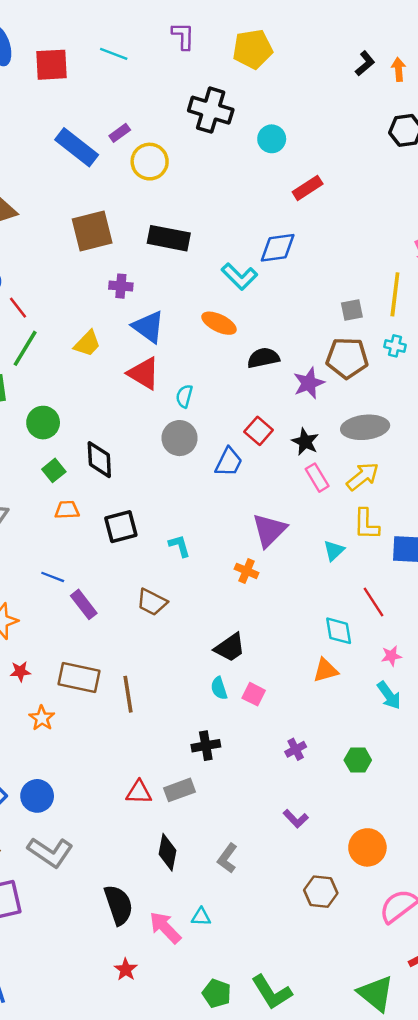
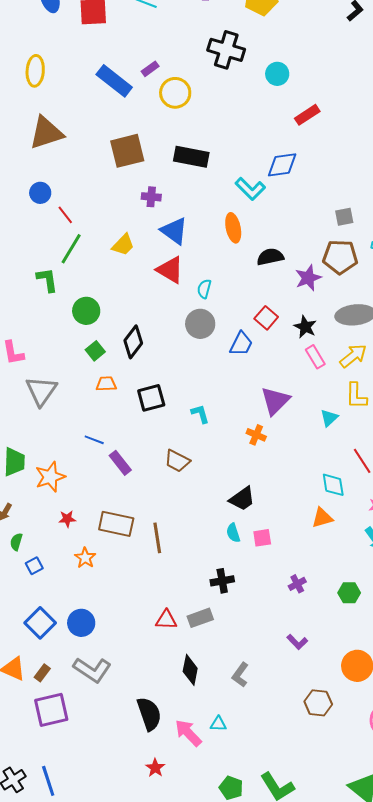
orange ellipse: (219, 323) -> (233, 228), turned 52
black diamond: (99, 460) -> (133, 342), turned 40
pink square: (254, 694) -> (262, 538), turned -36

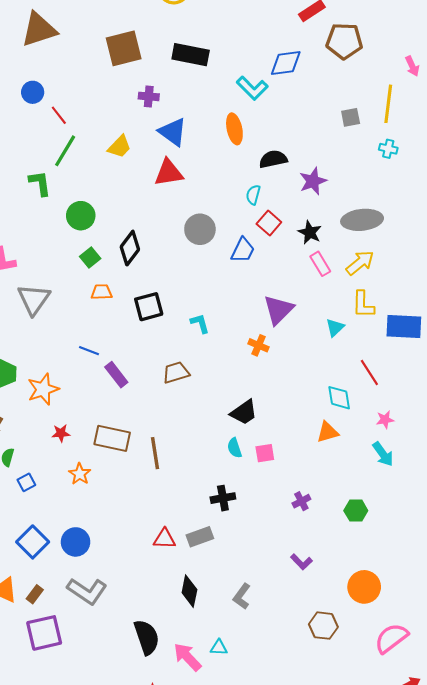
brown pentagon: (340, 257) -> (344, 41), moved
red triangle: (170, 270) -> (169, 173), turned -40
cyan semicircle: (204, 289) -> (253, 195), moved
brown trapezoid: (177, 461) -> (176, 373), turned 136

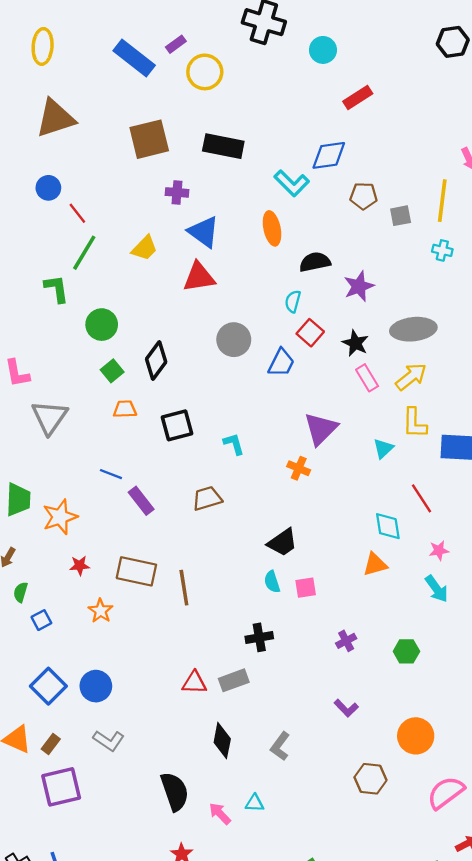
brown pentagon: (344, 41) -> (364, 196), moved, size x0.7
gray L-shape: (87, 591) -> (109, 741), size x0.7
pink arrow: (187, 657) -> (220, 814), size x0.7

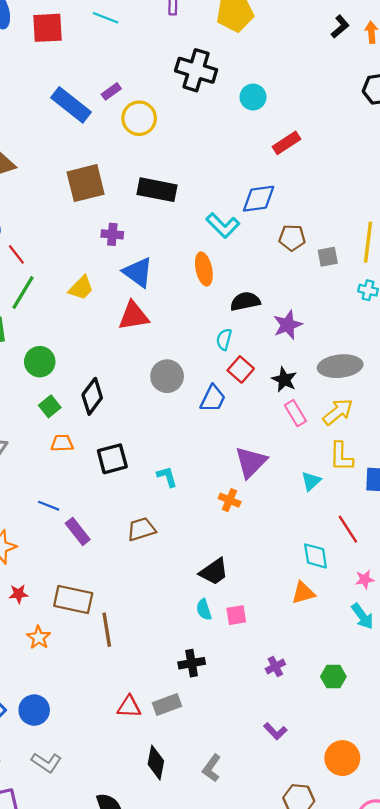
brown line: (184, 588) -> (107, 630), moved

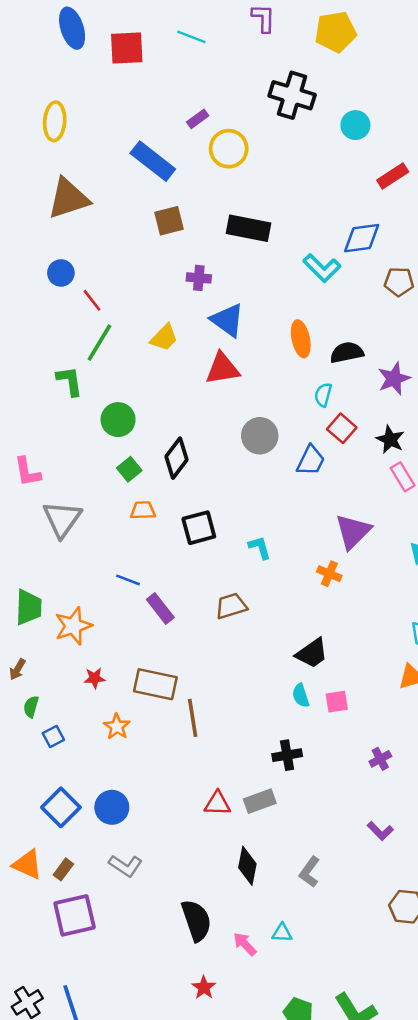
blue rectangle: (71, 105) -> (153, 161), moved
brown square: (86, 183) -> (169, 221), size x0.7
orange ellipse: (204, 269) -> (301, 339), moved

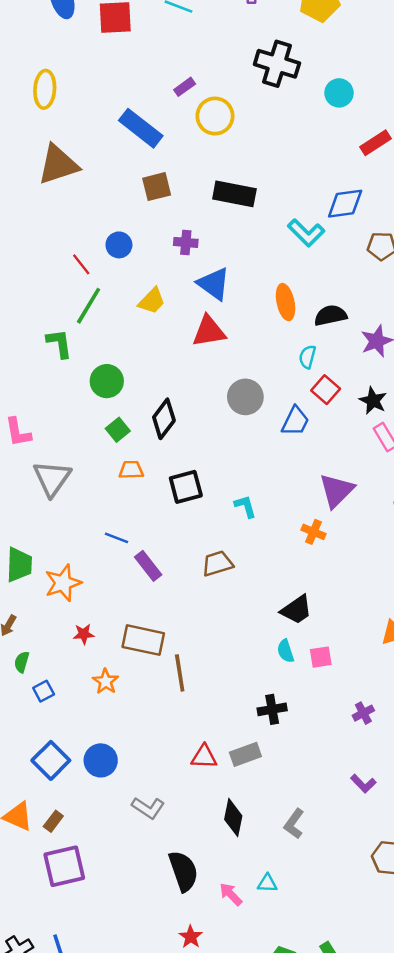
blue circle: (61, 273) -> (119, 245), moved
gray L-shape: (126, 866) -> (148, 808), moved

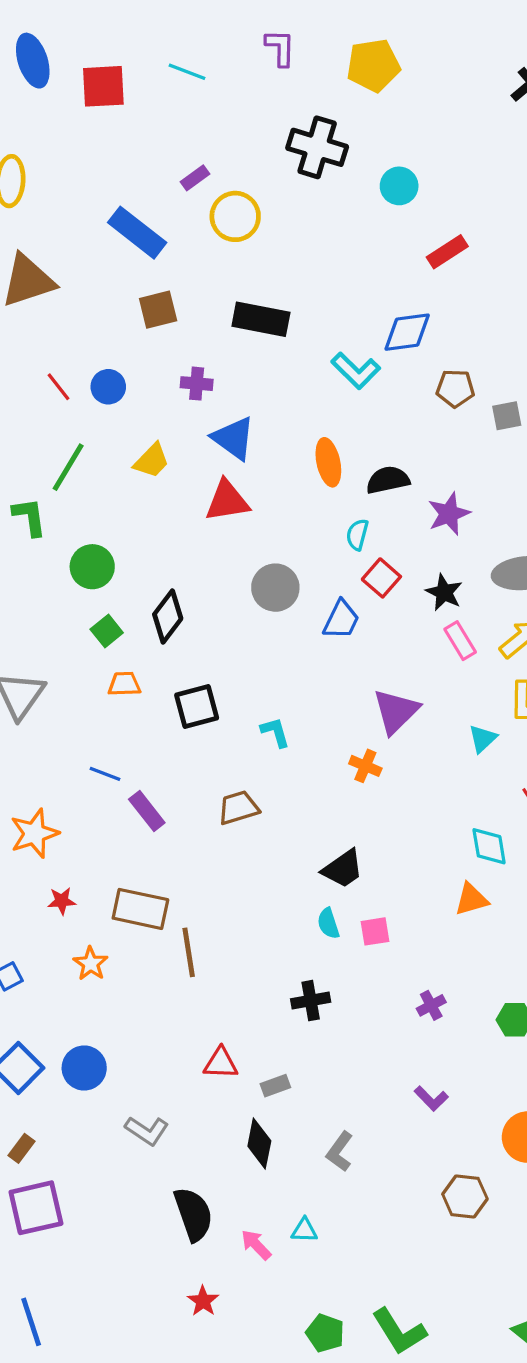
red line: (81, 264) -> (58, 387), moved
gray rectangle: (245, 754) -> (275, 1086), moved, size x0.7

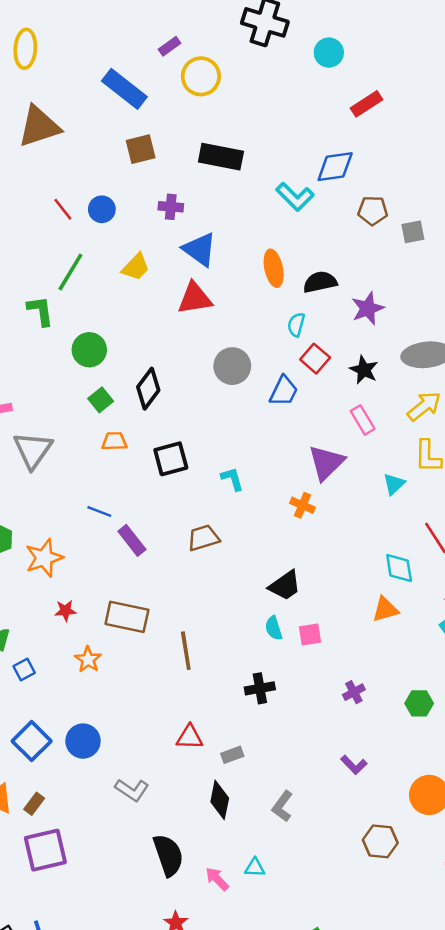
pink rectangle: (460, 641) -> (363, 420), moved
brown line: (189, 952) -> (186, 651), moved

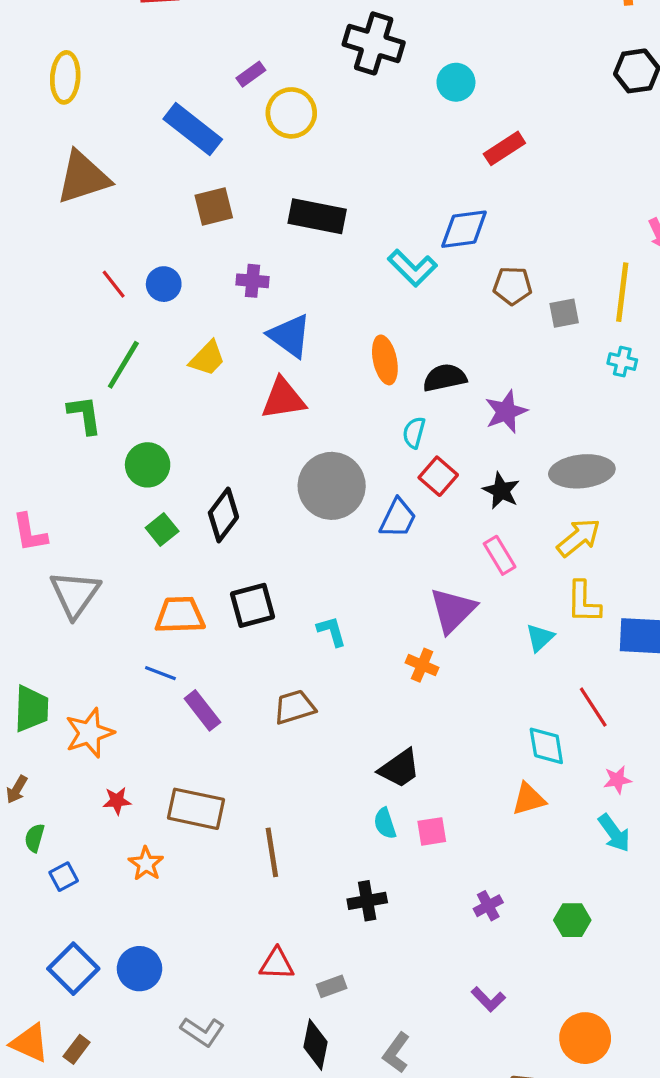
gray circle: (232, 366) -> (332, 486), size x1.4
orange trapezoid: (114, 441) -> (180, 615), moved, size x1.5

